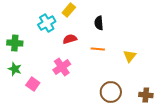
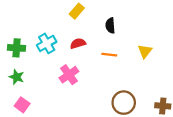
cyan cross: (47, 23) -> (47, 43), moved
yellow triangle: (130, 56) -> (145, 51), moved
pink square: (33, 84) -> (22, 105), moved

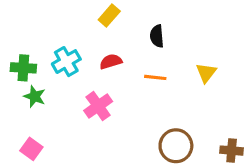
green star: (17, 77) -> (35, 97), moved

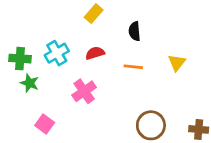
pink square: (31, 149) -> (45, 124), moved

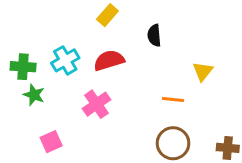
red semicircle: (95, 53) -> (109, 60), size x1.4
orange line: (133, 67) -> (173, 99), moved
pink square: (45, 124) -> (51, 142), turned 30

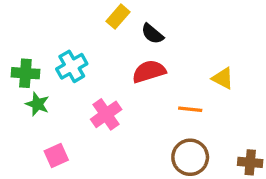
black semicircle: (154, 35) -> (152, 34), moved, turned -45
red semicircle: (109, 60) -> (149, 71), moved
yellow triangle: (203, 71) -> (223, 78), turned -40

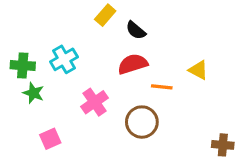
orange line: (190, 109) -> (162, 87), moved
brown circle: (190, 157) -> (142, 122), moved

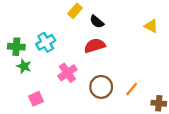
yellow triangle: (198, 70) -> (151, 26), moved
orange line: (162, 87) -> (132, 89), moved, turned -56

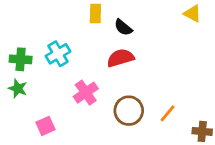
yellow rectangle: (75, 11) -> (95, 14), turned -40
yellow triangle: (151, 26) -> (193, 14), moved
green star: (24, 66) -> (18, 88), moved

